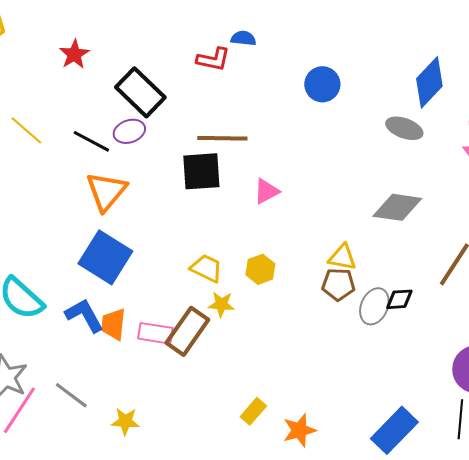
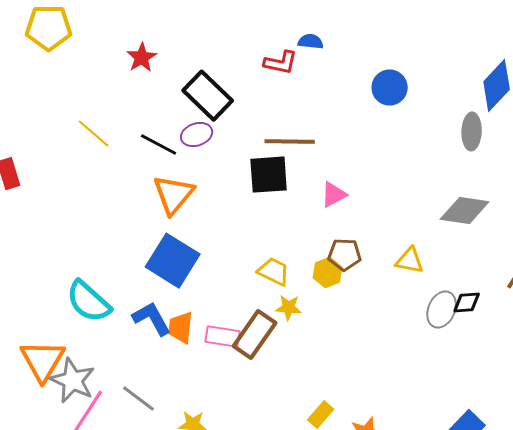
gray ellipse: (404, 128) -> (472, 132), turned 72
brown pentagon: (338, 284) -> (345, 255), moved

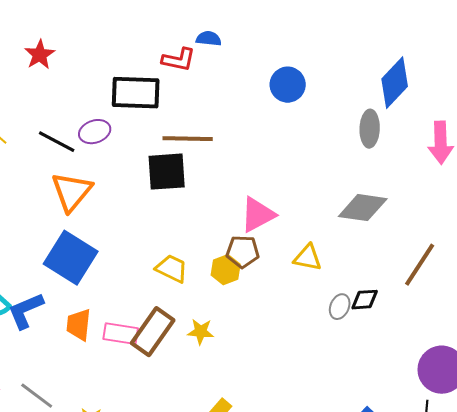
black rectangle: (208, 96) -> (136, 93), moved, turned -42
pink triangle: (334, 195) -> (258, 215), moved, size x1.4
yellow star: (289, 308) -> (201, 332), moved
gray ellipse: (442, 310) -> (340, 307), size x0.7
blue L-shape: (152, 319) -> (26, 311), moved, turned -84

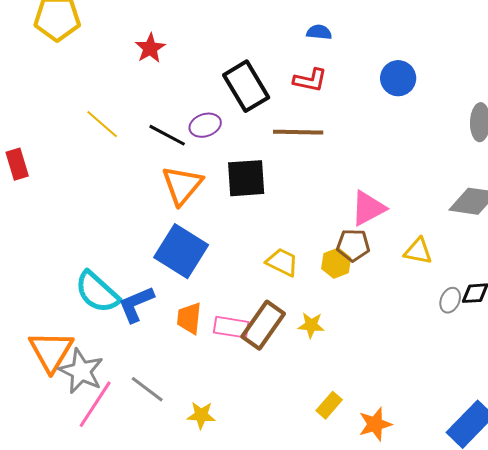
red L-shape: (179, 60) -> (310, 80), moved
black rectangle: (136, 93) -> (246, 86), turned 57
black square: (167, 172) -> (246, 178), moved

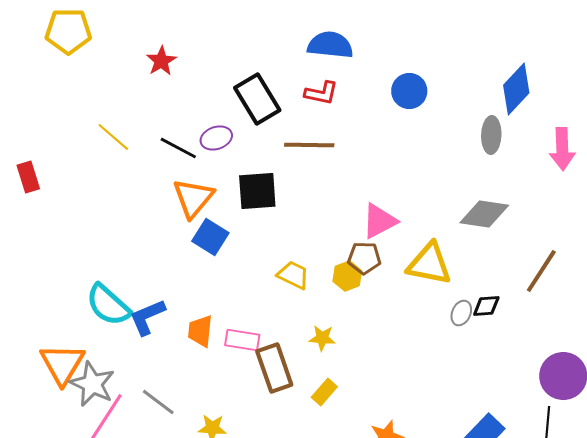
blue semicircle: (319, 32) -> (330, 45), size x1.8
blue square: (181, 251) -> (210, 237), moved, size x0.7
yellow triangle: (418, 251) -> (429, 264), size x1.6
brown rectangle: (263, 325) -> (274, 368), moved, turned -54
yellow rectangle: (329, 405) -> (324, 392), moved

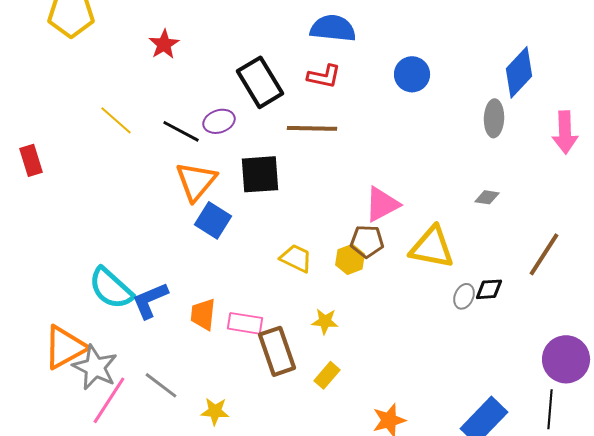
gray diamond: (484, 214) -> (487, 197), size x0.5
orange triangle: (62, 364) -> (65, 347), turned 30

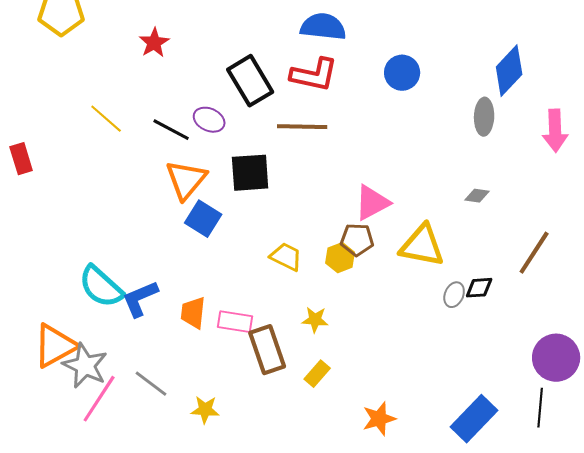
red L-shape: (324, 76) -> (314, 75), size x1.4
purple ellipse: (219, 121) -> (209, 120), turned 44

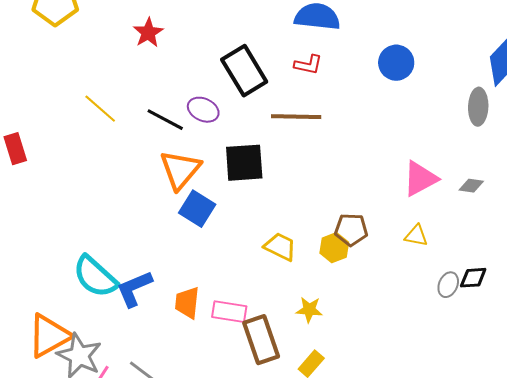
red L-shape: (314, 75) -> (308, 65), size x0.6
pink triangle: (372, 203) -> (420, 179), moved
yellow triangle: (422, 246) -> (416, 236), size x0.5

